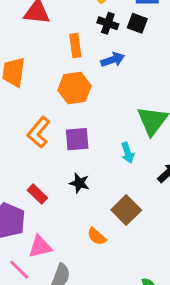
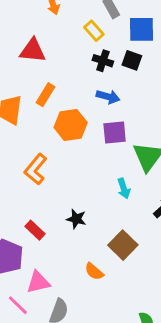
orange rectangle: (75, 45) -> (46, 95), moved, turned 40
blue arrow: (113, 60) -> (108, 97), turned 35
purple square: (77, 139) -> (115, 133), moved

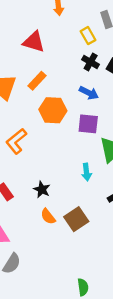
orange semicircle: (94, 272) -> (48, 216), moved

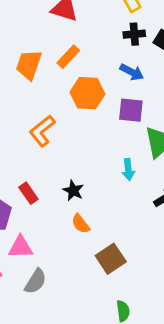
black cross: (91, 62) -> (134, 34), turned -35
brown square: (76, 219) -> (111, 259), moved

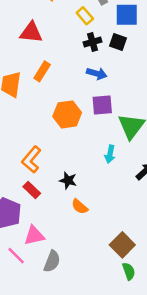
orange hexagon: (87, 93) -> (67, 114), moved
orange L-shape: (42, 131) -> (31, 160), moved
cyan arrow: (128, 169) -> (110, 154), turned 30
brown square: (111, 259) -> (122, 245), moved

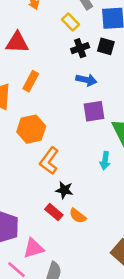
orange hexagon: (67, 114) -> (31, 129), moved
orange L-shape: (31, 160) -> (49, 161), moved
red rectangle: (32, 190) -> (54, 212), moved

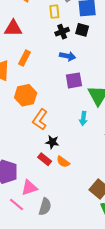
yellow rectangle: (71, 22) -> (54, 12), turned 40

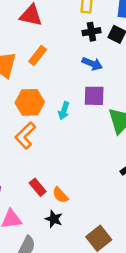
cyan arrow: (83, 119) -> (64, 111), moved
orange L-shape: (40, 120) -> (25, 135), moved
black star: (52, 142) -> (54, 219), moved

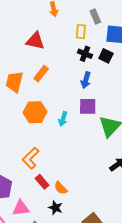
black cross: (91, 32) -> (85, 54), turned 32
blue arrow: (92, 64) -> (86, 80), turned 84
orange L-shape: (25, 135) -> (31, 158), moved

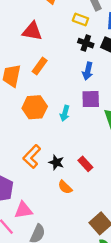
yellow rectangle: (81, 32) -> (80, 19), turned -72
red rectangle: (42, 182) -> (85, 164), moved
black star: (55, 208) -> (56, 162), moved

